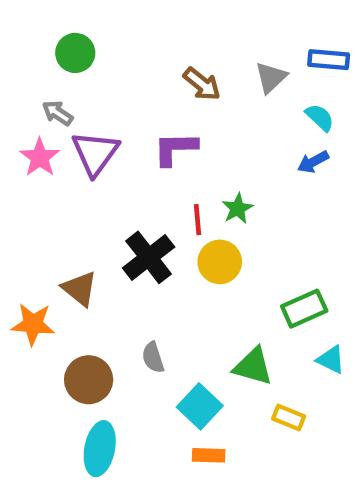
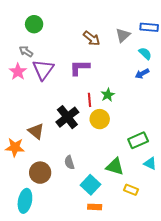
cyan ellipse: (100, 449) -> (25, 201), moved

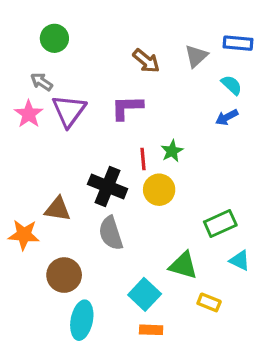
black cross: (67, 117) -> (108, 186), turned -30
brown triangle: (36, 131) -> (58, 209), turned -30
gray semicircle: (69, 162) -> (111, 233), moved, size x1.5
cyan ellipse: (25, 201) -> (82, 320), moved

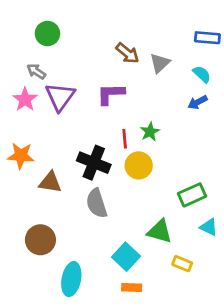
gray triangle: (196, 56) -> (160, 63), moved
orange star: (24, 235) -> (21, 156), moved
brown circle: (64, 275) -> (40, 240), moved

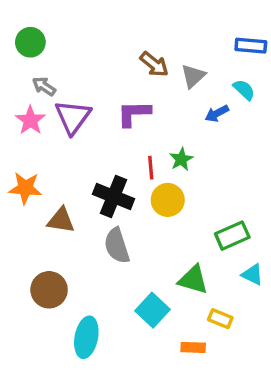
green circle: (47, 34) -> (30, 42), moved
blue arrow: (198, 102) -> (217, 113), moved
orange rectangle: (132, 288) -> (193, 347), moved

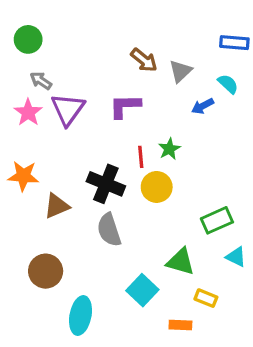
brown triangle: (61, 220) -> (57, 206), turned -32

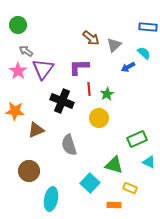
red line: (141, 157) -> (89, 89), moved
black cross: (106, 184) -> (62, 101), moved

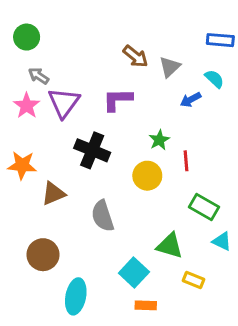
red line: (89, 89) -> (186, 161), moved
green rectangle: (137, 139) -> (204, 207), turned 54
orange rectangle: (114, 205) -> (146, 305), moved

